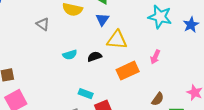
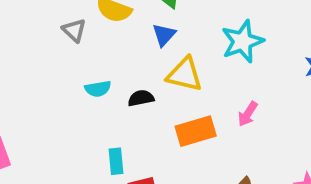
cyan star: (160, 17) -> (242, 41), moved, turned 30
gray triangle: (43, 24) -> (74, 30), moved
cyan rectangle: (86, 94) -> (116, 161), turned 56

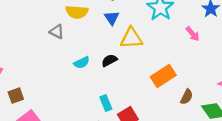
pink arrow: (248, 114) -> (193, 34), moved, turned -56
orange rectangle: (196, 131) -> (163, 76), moved

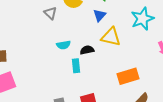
cyan rectangle: (106, 103) -> (76, 66), moved

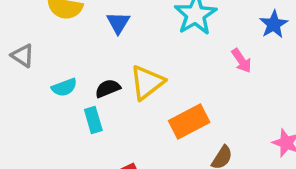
gray triangle: (50, 13) -> (23, 56), moved
yellow triangle: (111, 37) -> (147, 82), moved, turned -40

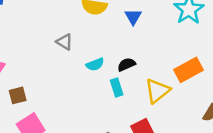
yellow triangle: (147, 82) -> (157, 91), moved
orange rectangle: (189, 122) -> (188, 70), moved

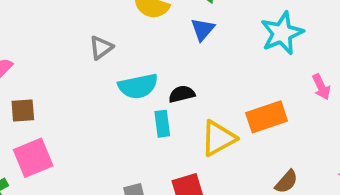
gray triangle: (64, 42) -> (101, 48), turned 42
cyan semicircle: (95, 64) -> (138, 86), size x1.5

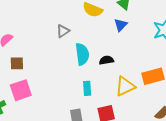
cyan semicircle: (138, 86) -> (82, 54), turned -90
cyan rectangle: (162, 124) -> (87, 88), moved

